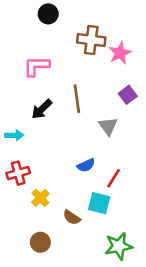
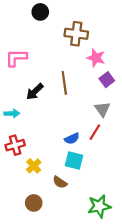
pink star: (120, 53) -> (96, 58), moved, turned -30
pink L-shape: (36, 66) -> (16, 58), moved
gray triangle: (108, 126) -> (102, 109), moved
red line: (113, 178) -> (95, 132), moved
cyan square: (99, 203) -> (74, 160), moved

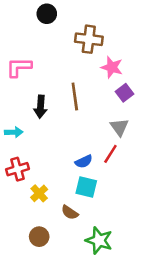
black arrow: (35, 92) -> (40, 107), turned -42
green star: (99, 206) -> (99, 240), moved, turned 30

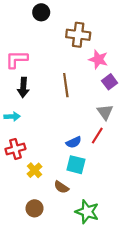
black arrow: (40, 107) -> (23, 87), moved

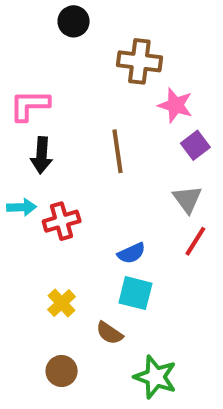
red line: (97, 136) -> (195, 241), moved
red cross: (15, 149) -> (62, 221), moved

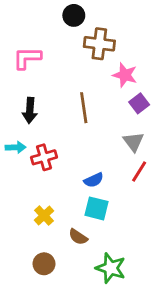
black circle: (74, 21) -> (74, 15), moved
pink L-shape: (30, 105) -> (27, 58), moved

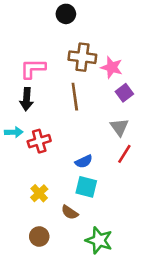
brown cross: (99, 44) -> (82, 57), moved
pink L-shape: (27, 58) -> (33, 69), moved

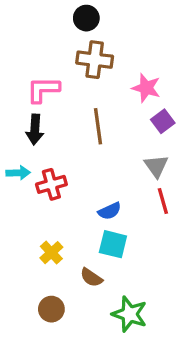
brown cross: (82, 57) -> (95, 60), moved
red line: (124, 154) -> (163, 201), turned -48

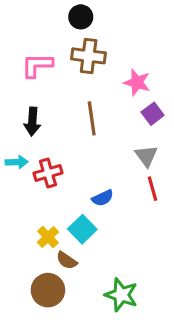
pink L-shape: (43, 90) -> (37, 65), moved
cyan square: (113, 244) -> (82, 229), moved, turned 32
brown semicircle: (91, 277) -> (67, 260), moved
brown circle: (51, 309) -> (48, 290), size x1.4

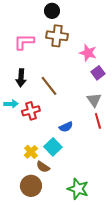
brown line: (92, 118) -> (49, 86), moved, turned -30

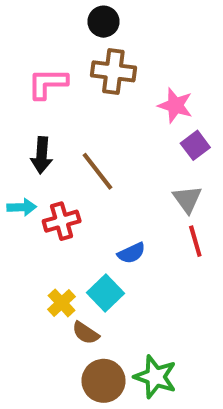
brown circle: (31, 186) -> (103, 381), moved

